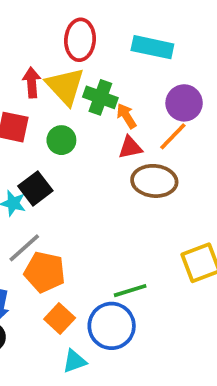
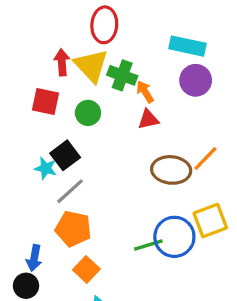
cyan rectangle: (152, 47) -> (187, 46), moved
orange line: (173, 136) -> (205, 159), moved
brown ellipse: (154, 181) -> (171, 170), moved
gray line: (24, 248) -> (70, 191), moved
blue circle: (112, 326) -> (174, 237), moved

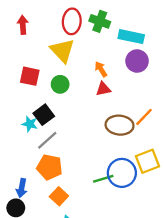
red arrow: (62, 62) -> (23, 25), moved
green cross: (122, 75) -> (100, 21), moved

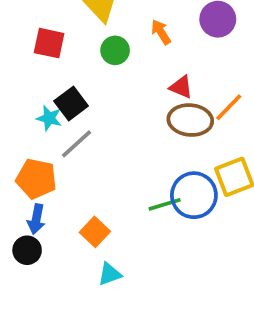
green circle: (60, 84) -> (115, 50), moved
red triangle: (103, 89) -> (181, 87), moved, turned 35
orange pentagon: (50, 167) -> (36, 179), moved

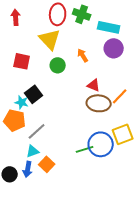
gray line: (77, 144) -> (37, 131), moved
orange pentagon: (36, 179) -> (15, 120), moved
blue arrow: (36, 219) -> (28, 169), moved
cyan triangle: (110, 274) -> (33, 151), moved

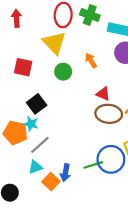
cyan star: (22, 102) -> (31, 124), moved
blue arrow: (28, 169) -> (65, 173), moved

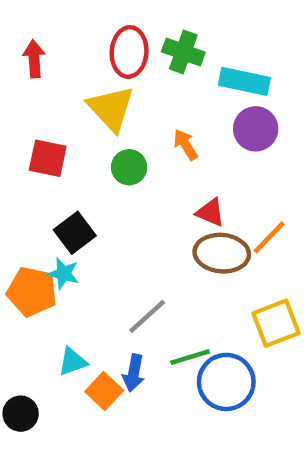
gray line: (40, 145) -> (147, 316), moved
blue circle: (111, 159) -> (226, 382), moved

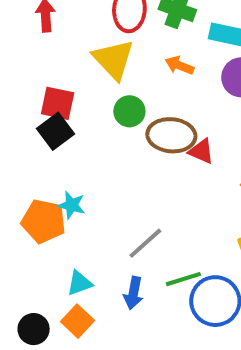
orange arrow: (186, 145) -> (179, 65), moved, turned -36
black square: (75, 233) -> (56, 131), moved
brown ellipse: (222, 253) -> (171, 135), moved
orange square: (104, 391) -> (77, 321), moved

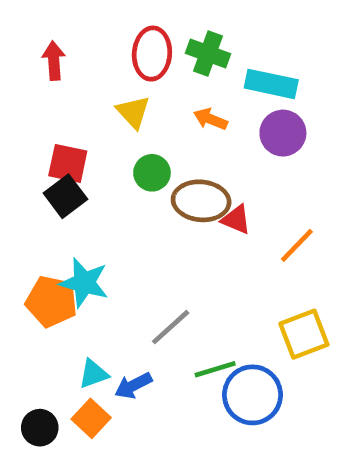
yellow triangle: (113, 59) -> (133, 112), size x0.7
cyan star: (71, 205) -> (84, 283), size x1.5
blue arrow: (133, 293) -> (133, 386), moved, turned 52

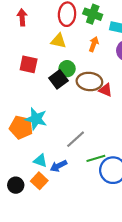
yellow triangle: (133, 112) -> (58, 41), turned -35
orange arrow: (210, 119) -> (94, 44), turned 88
black square: (65, 196) -> (58, 79), moved
cyan triangle: (94, 374) -> (40, 161), turned 40

